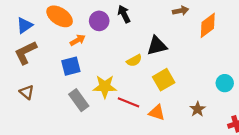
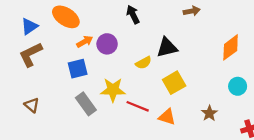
purple circle: (99, 21) -> (107, 44), moved
orange diamond: (208, 25) -> (231, 47), moved
brown triangle: (27, 92) -> (32, 105), moved

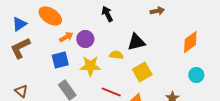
yellow semicircle: (144, 63) -> (116, 55), turned -144
yellow star: (113, 90) -> (90, 66), moved

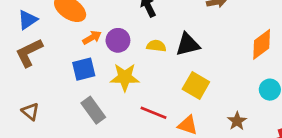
yellow semicircle: (116, 55) -> (156, 46), moved
yellow square: (142, 72) -> (196, 85), turned -30

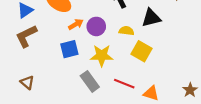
black triangle: (188, 44) -> (151, 18), moved
yellow square: (196, 85) -> (142, 51), moved
gray rectangle: (93, 110) -> (90, 81), moved

